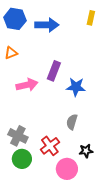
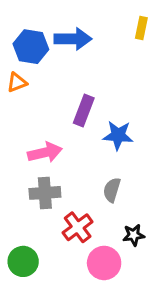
blue hexagon: (15, 19) -> (31, 47), moved
pink arrow: (27, 85) -> (45, 152), moved
gray cross: (18, 136) -> (45, 193), moved, turned -30
green circle: (22, 159) -> (23, 261), moved

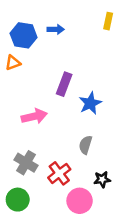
blue arrow: (73, 39) -> (56, 29), size x0.6
blue star: (118, 135) -> (90, 103), turned -30
gray cross: (45, 193) -> (26, 163), moved, turned 35

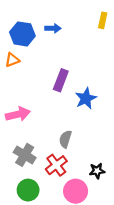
pink arrow: (34, 116) -> (18, 114), moved
gray semicircle: (85, 145) -> (65, 139), moved
green circle: (18, 200) -> (28, 190), moved

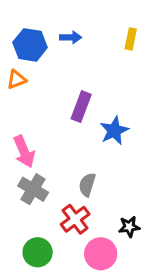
yellow rectangle: (103, 20) -> (131, 39), moved
pink arrow: (18, 114) -> (24, 152), turned 80
gray cross: (25, 155) -> (33, 189), moved

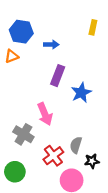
blue arrow: (71, 37) -> (51, 45), moved
pink arrow: (24, 152) -> (45, 114), moved
gray semicircle: (87, 185) -> (76, 145), moved
green circle: (38, 252) -> (15, 172), moved

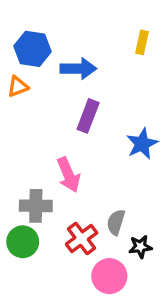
blue arrow: (51, 45) -> (78, 69), size x1.5
blue star: (81, 93) -> (142, 144), moved
gray cross: (23, 134) -> (36, 206), turned -30
green circle: (15, 172) -> (23, 242), moved

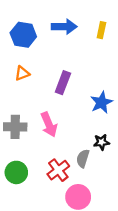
blue arrow: (78, 69) -> (64, 27), moved
orange triangle: (18, 87) -> (22, 73), moved
gray cross: (36, 206) -> (15, 127), moved
black star: (140, 247) -> (101, 142), moved

